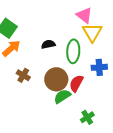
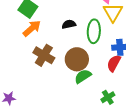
brown cross: (23, 75) -> (44, 55), size x1.5
red semicircle: (76, 83) -> (114, 63), moved

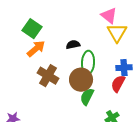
green ellipse: (94, 31) -> (88, 63), moved
green semicircle: (83, 76) -> (87, 97), turned -30

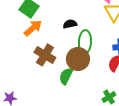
green semicircle: (87, 97) -> (66, 76), moved

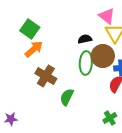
black semicircle: (70, 24) -> (85, 39), moved
brown circle: (78, 59) -> (103, 56), moved

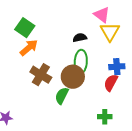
brown circle: (103, 56) -> (73, 77), moved
green cross: (110, 118) -> (105, 117), turned 32

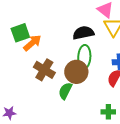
green square: (25, 28) -> (20, 33), moved, turned 36
black semicircle: (80, 38) -> (83, 33), size x1.5

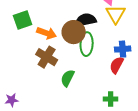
orange arrow: (32, 43) -> (47, 33), moved, turned 60
brown circle: (76, 72) -> (74, 32), moved

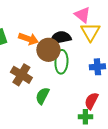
orange arrow: (47, 33) -> (28, 39), moved
red semicircle: (117, 65) -> (91, 101), moved

